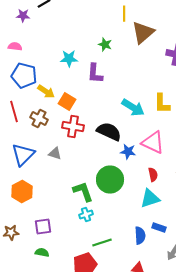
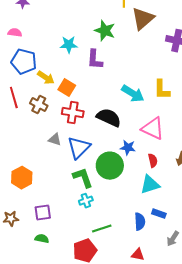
green star: (105, 44) -> (105, 31), size x1.5
blue star: (128, 152) -> (128, 148), moved
blue triangle: (23, 154) -> (79, 148), moved

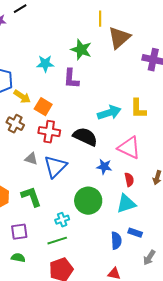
cyan arrow: (133, 94) -> (109, 113), turned -50
green circle: (110, 166) -> (88, 201), moved
green L-shape: (83, 178) -> (31, 197), moved
green line: (102, 229) -> (57, 241), moved

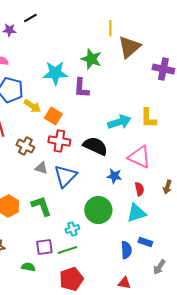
cyan star: (45, 64) -> (55, 73), size x1.4
brown cross: (15, 124) -> (25, 146), moved
purple square: (19, 232) -> (44, 247), moved

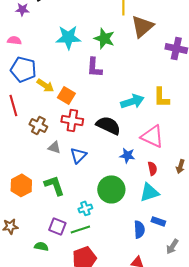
cyan star: (55, 73) -> (68, 37), moved
blue triangle: (65, 176) -> (78, 155), size x0.7
purple square: (44, 247) -> (57, 226), turned 30

